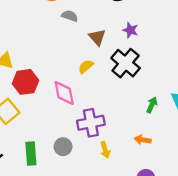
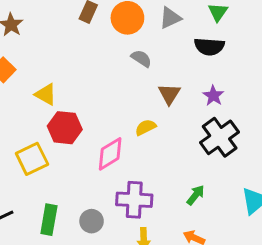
black cross: (126, 63) -> (220, 137), moved
pink diamond: (64, 93) -> (110, 154), turned 56
green arrow: (152, 105) -> (196, 195), moved

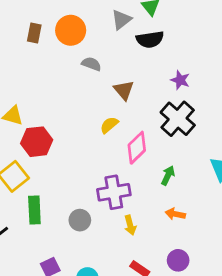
gray triangle: (170, 18) -> (121, 20), moved
purple star: (213, 96) -> (180, 80), moved
pink diamond: (110, 154) -> (137, 148), moved
green rectangle: (49, 220) -> (34, 210), moved

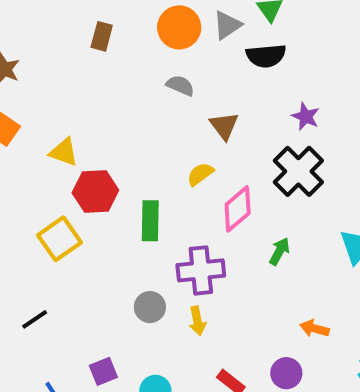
orange circle: (71, 30) -> (179, 27), moved
green rectangle: (34, 210) -> (150, 221), moved
orange arrow: (175, 214) -> (314, 328), moved
yellow arrow: (130, 225) -> (197, 321), moved

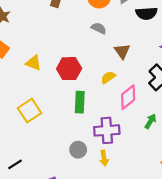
red hexagon: (95, 191) -> (69, 69), moved
black line: (35, 319) -> (15, 164), moved

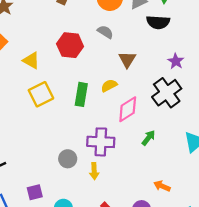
red hexagon: (69, 69) -> (70, 45), moved
green rectangle: (80, 102) -> (81, 94), moved
yellow square: (30, 111) -> (41, 94), moved

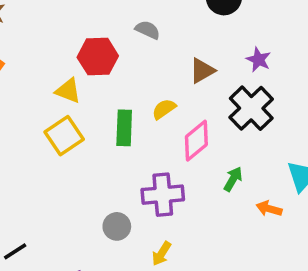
brown triangle: (127, 59) -> (202, 71), moved, turned 36
yellow triangle: (31, 60) -> (68, 91), moved
yellow arrow: (94, 171) -> (162, 254), moved, turned 42
orange arrow: (162, 186) -> (269, 209), moved

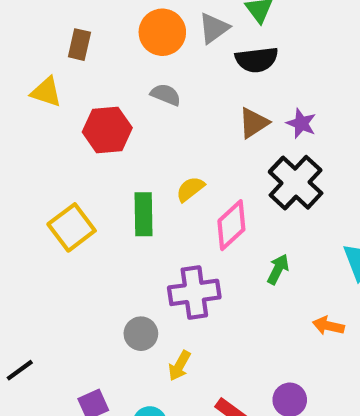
brown triangle: (202, 71) -> (254, 123), moved
yellow triangle: (68, 91) -> (46, 92), moved
orange arrow: (269, 209) -> (328, 326), moved
yellow arrow: (162, 254) -> (179, 366), moved

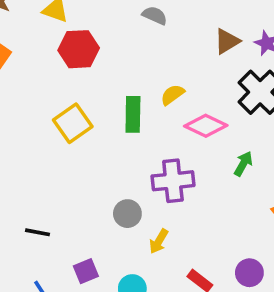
red hexagon: (107, 130) -> (79, 49), moved
pink diamond: (231, 225) -> (206, 126), turned 66
black line: (20, 370) -> (38, 232), moved, turned 45

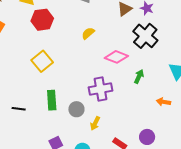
yellow semicircle: (172, 95) -> (88, 33), moved
green rectangle: (133, 114) -> (52, 100), moved
black line: (38, 232) -> (19, 109), moved

